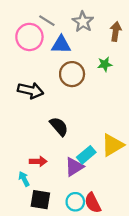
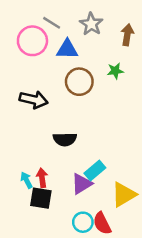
black semicircle: (59, 126) -> (65, 139), turned 130
yellow triangle: (112, 145) -> (124, 195), moved
red arrow: (38, 161) -> (42, 178), turned -98
cyan arrow: (24, 179) -> (26, 180), moved
black square: (40, 200) -> (41, 198), moved

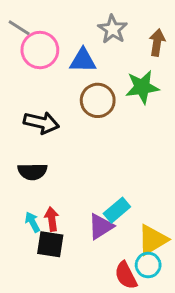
gray line: (52, 23) -> (19, 28), moved
green star: (115, 71) -> (142, 87), size x1.6
black semicircle: (65, 139) -> (32, 172), moved
cyan circle: (83, 222) -> (148, 265), moved

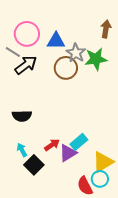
gray line: (19, 28) -> (13, 52), moved
gray star: (113, 29) -> (76, 53), moved
black arrow: (41, 123) -> (26, 65), moved, turned -50
red arrow: (52, 219) -> (52, 145), moved, turned 63
black square: (50, 244) -> (34, 165), turned 36

